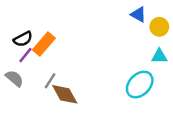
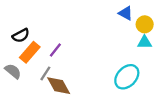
orange rectangle: (44, 44) -> (30, 52), moved
purple line: (25, 55) -> (55, 50), moved
cyan triangle: (159, 56) -> (145, 42), moved

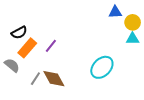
blue triangle: (126, 13) -> (115, 12), turned -32
gray line: (45, 73) -> (35, 79), moved
cyan ellipse: (127, 77) -> (102, 67), moved

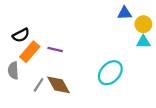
purple line: (51, 46) -> (55, 50), turned 64
gray semicircle: (12, 65) -> (13, 71), turned -133

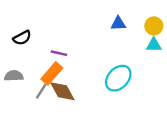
blue triangle: (125, 13) -> (118, 24), moved
orange rectangle: (30, 52) -> (52, 73), moved
gray semicircle: (13, 71) -> (14, 76), turned 91

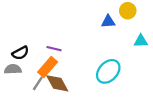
yellow circle: (154, 26) -> (128, 11), moved
black semicircle: (22, 38) -> (20, 53), moved

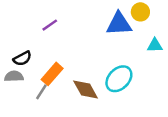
blue triangle: (108, 22) -> (119, 24), size x1.6
purple line: (54, 49) -> (50, 25), moved, turned -48
brown diamond: (57, 83) -> (86, 89), moved

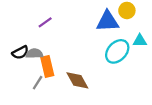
orange rectangle: (52, 74) -> (47, 66), turned -54
gray semicircle: (14, 76) -> (34, 54), moved
cyan ellipse: (119, 79) -> (117, 51), moved

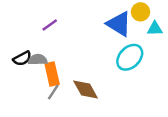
blue triangle: (108, 21) -> (119, 24), turned 35
cyan triangle: (140, 41) -> (155, 29), moved
gray line: (38, 83) -> (53, 92), moved

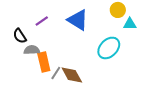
blue triangle: (119, 24) -> (78, 20), moved
black semicircle: (22, 58) -> (20, 36), moved, turned 84
gray line: (53, 92) -> (56, 73), moved

